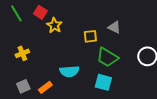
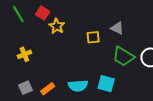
green trapezoid: (107, 57) -> (123, 56), moved
cyan semicircle: (69, 71) -> (78, 86), moved

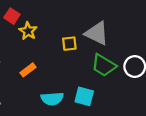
gray triangle: (117, 28) -> (97, 33), size x1.6
orange rectangle: (48, 89) -> (28, 70), moved

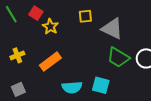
yellow square: (69, 44) -> (85, 16), moved
orange rectangle: (28, 70) -> (50, 62), size x1.5

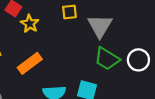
gray triangle: (112, 29) -> (100, 26), turned 35

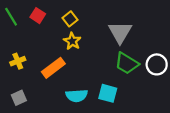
yellow square: (69, 12) -> (70, 19), moved, turned -32
yellow star: (30, 24) -> (72, 41), moved

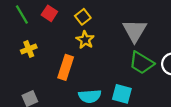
yellow cross: (18, 61) -> (29, 49), moved
orange rectangle: (53, 68) -> (66, 67), turned -35

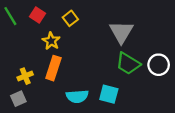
yellow star: (85, 40) -> (51, 41), moved
yellow cross: (29, 49) -> (25, 76), moved

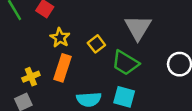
yellow square: (70, 18) -> (96, 44), moved
green trapezoid: (128, 64) -> (125, 63), moved

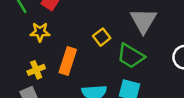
yellow star: (60, 38) -> (40, 32), moved, turned -30

